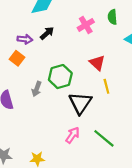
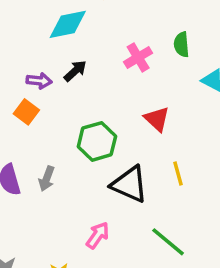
yellow line: (106, 86) -> (178, 173), moved
gray arrow: (37, 89) -> (47, 179), moved
black triangle: (80, 103) -> (129, 184), turned -40
pink arrow: (73, 135) -> (98, 235), moved

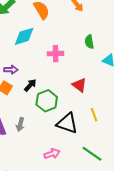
pink cross: (138, 57) -> (56, 54), moved, turned 35
black arrow: (75, 71) -> (30, 85), moved
pink arrow: (98, 235) -> (52, 154), turned 42

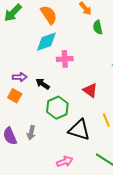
cyan diamond: (24, 36) -> (46, 42), moved
green semicircle: (89, 42) -> (98, 27), moved
black arrow: (30, 85) -> (43, 84), moved, turned -96

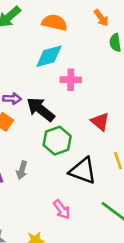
orange semicircle: (49, 15) -> (54, 23), turned -48
black arrow: (43, 84) -> (41, 109), size x1.6
pink arrow: (65, 161) -> (62, 209), turned 70

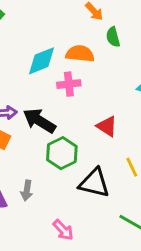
orange semicircle: (54, 23) -> (80, 54), moved
pink arrow: (62, 209) -> (63, 230), moved

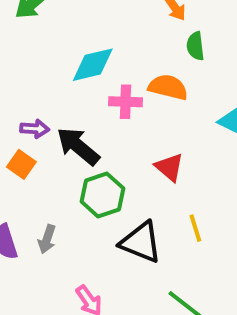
orange semicircle: (80, 54) -> (168, 87), moved

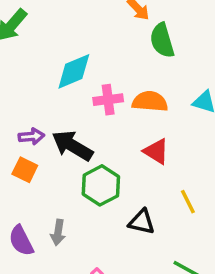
green semicircle: (195, 46) -> (162, 40), size x1.4
orange semicircle: (168, 87) -> (150, 102), moved
black triangle: (141, 242) -> (142, 222), size x0.7

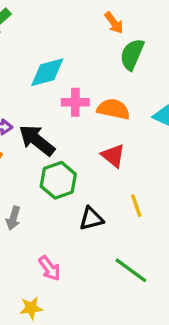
green semicircle: (162, 40) -> (132, 54), turned 32
black triangle: (142, 222) -> (91, 219), turned -35

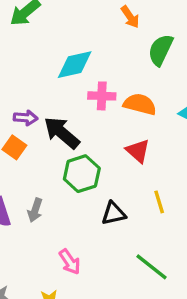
orange arrow: (114, 23) -> (130, 17), moved

